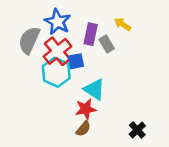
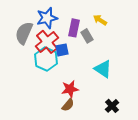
blue star: (57, 22) -> (47, 18), turned 30
cyan triangle: (94, 89) -> (103, 69), moved

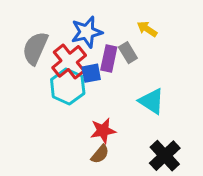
blue star: (47, 18) -> (87, 32), moved
purple rectangle: (74, 28) -> (109, 58), moved
black cross: (112, 106) -> (165, 156), size x1.5

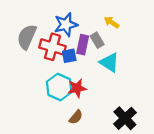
red cross: (69, 61) -> (52, 47), turned -35
cyan hexagon: (68, 86) -> (59, 87), moved
cyan triangle: (152, 101) -> (109, 62), moved
red star: (103, 131) -> (77, 88), moved

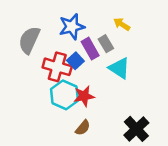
purple rectangle: (83, 45) -> (90, 49), turned -42
red cross: (52, 47) -> (57, 67), moved
blue square: (69, 56) -> (75, 61), turned -32

